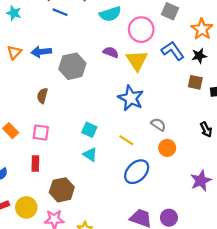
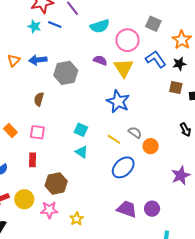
cyan star: (14, 13) -> (34, 26), moved
gray semicircle: (158, 125) -> (135, 132), moved

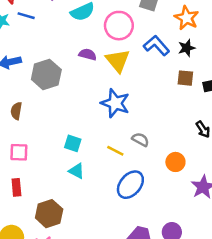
orange circle: (151, 146) -> (175, 162), moved

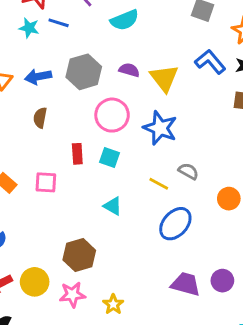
pink circle: (119, 26) -> (112, 115), moved
gray hexagon: (46, 75) -> (84, 72), moved
brown semicircle: (16, 111) -> (40, 118), moved
cyan square: (73, 143) -> (110, 158), moved
red rectangle: (16, 187) -> (77, 154), moved

